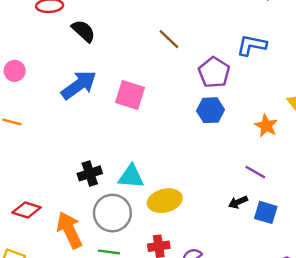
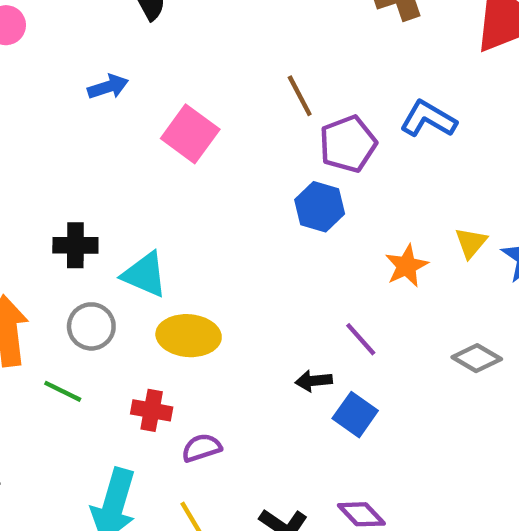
brown line: (169, 39) -> (300, 96), moved
blue arrow: (79, 85) -> (108, 87), size x0.6
gray circle: (112, 213) -> (91, 326), size x0.7

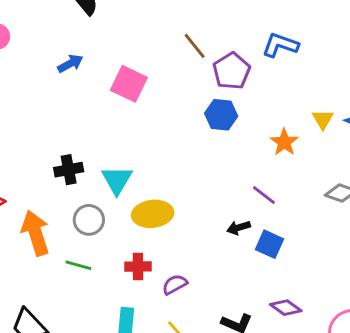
cyan triangle: (145, 275) -> (117, 180), turned 48

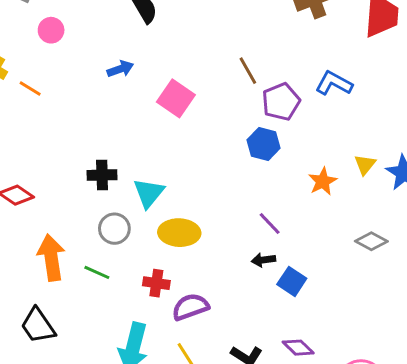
purple line: (264, 195) -> (270, 224), moved
orange arrow: (35, 233) -> (51, 258), moved
purple semicircle: (175, 284) -> (190, 307), size x1.4

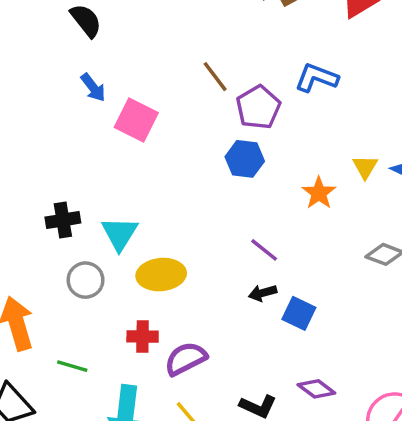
blue arrow: (120, 69) -> (93, 88), moved, turned 80
green line: (97, 272) -> (72, 366), moved

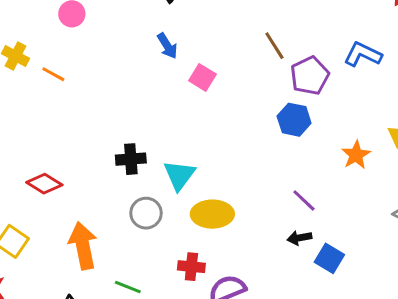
pink square: (136, 120) -> (202, 77), size x0.7

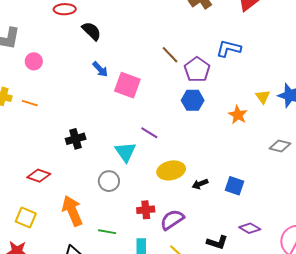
pink square: (202, 77) -> (127, 85), size x1.5
black cross: (131, 159) -> (76, 139), moved
purple line: (304, 200) -> (149, 133), moved
yellow ellipse: (212, 214) -> (171, 170), moved
black arrow: (299, 238) -> (200, 184), moved

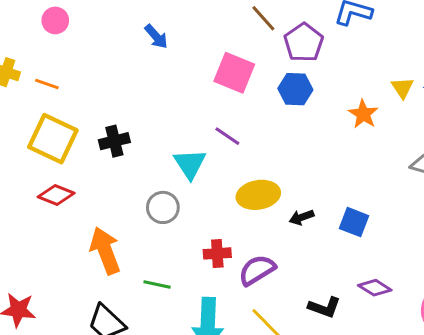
pink square: (127, 85) -> (234, 73), moved
yellow square: (26, 217) -> (53, 139), moved, size x1.5

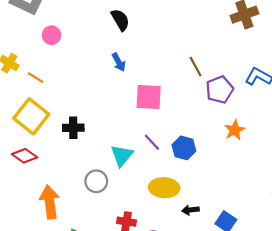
pink square: (234, 73) -> (149, 97), moved, turned -32
blue hexagon: (295, 89) -> (184, 148), moved
orange star: (363, 114) -> (235, 130), moved

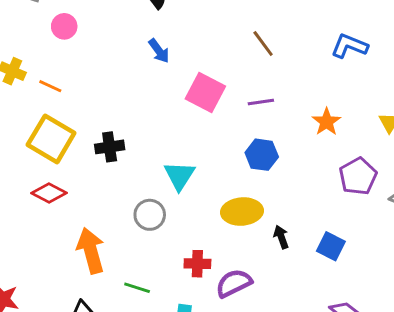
purple pentagon: (220, 90) -> (358, 176), moved
pink square: (149, 97) -> (205, 92), turned 32
purple line: (152, 142) -> (261, 102), moved, turned -48
black arrow: (190, 210) -> (281, 237), turned 84

